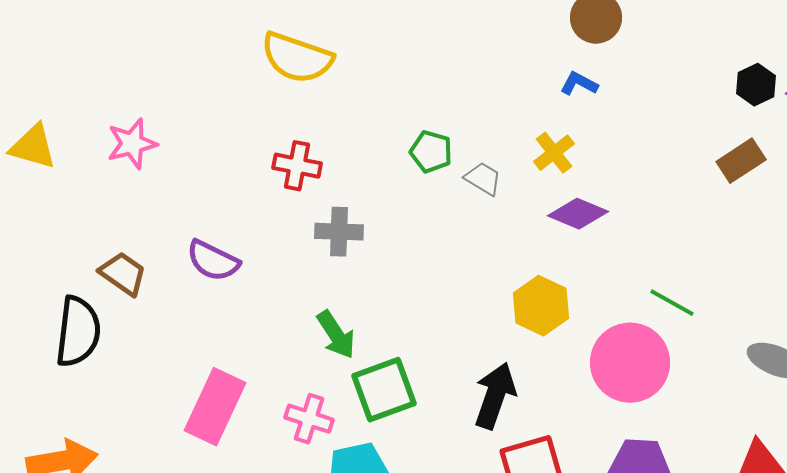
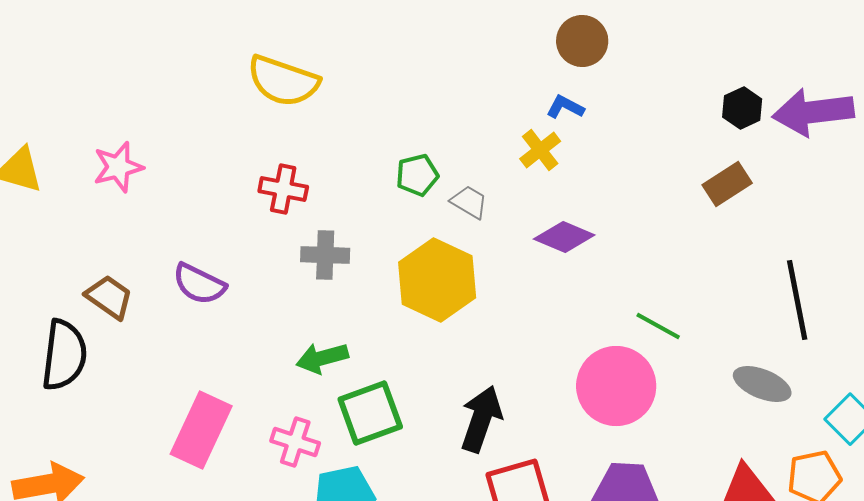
green pentagon: (431, 152) -> (417, 175), turned -30
yellow cross: (554, 153) -> (540, 150), moved
yellow hexagon: (541, 306) -> (437, 280), moved, size x1.4
green arrow: (336, 335) -> (322, 358), turned 108

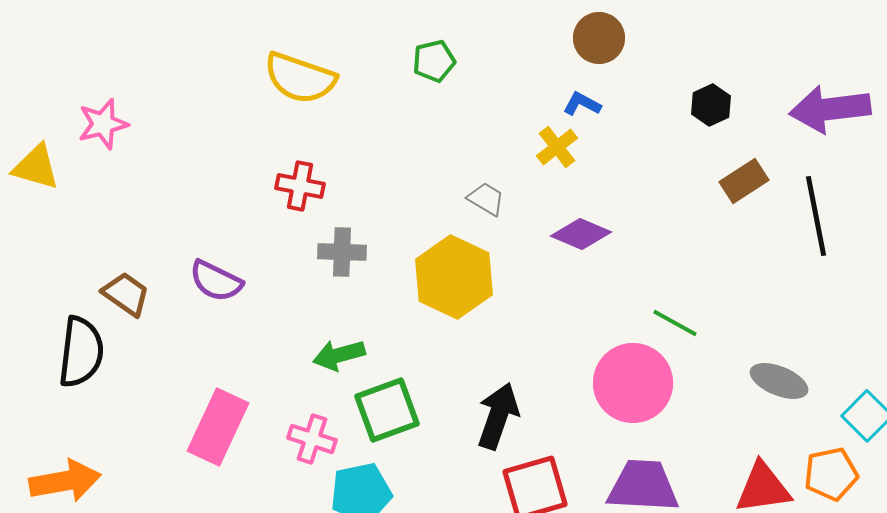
black hexagon: (742, 108) -> (711, 105), moved
pink star: (118, 167) -> (103, 124), moved
green pentagon: (417, 175) -> (434, 61), moved
black line: (797, 300) -> (816, 216), moved

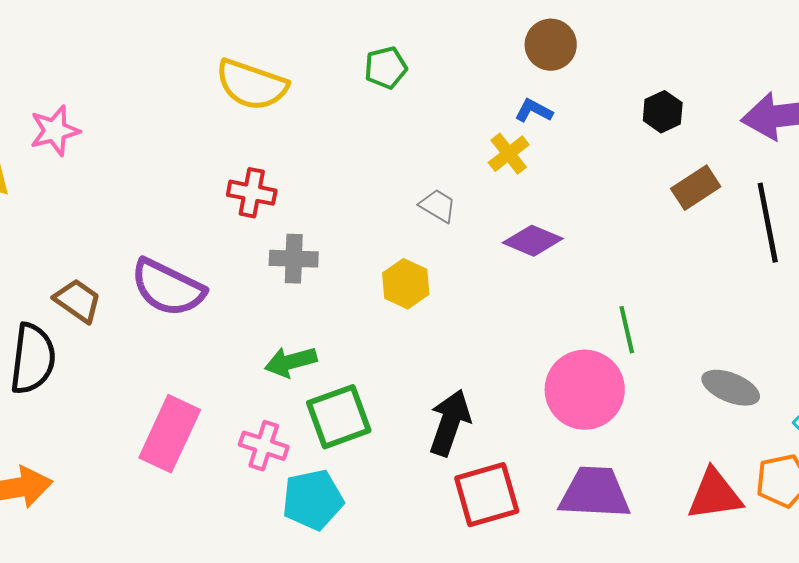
yellow hexagon: (454, 277) -> (406, 284), size x0.6
purple semicircle: (216, 281) -> (168, 288), size x1.4
green line: (675, 323) -> (627, 330), turned 48

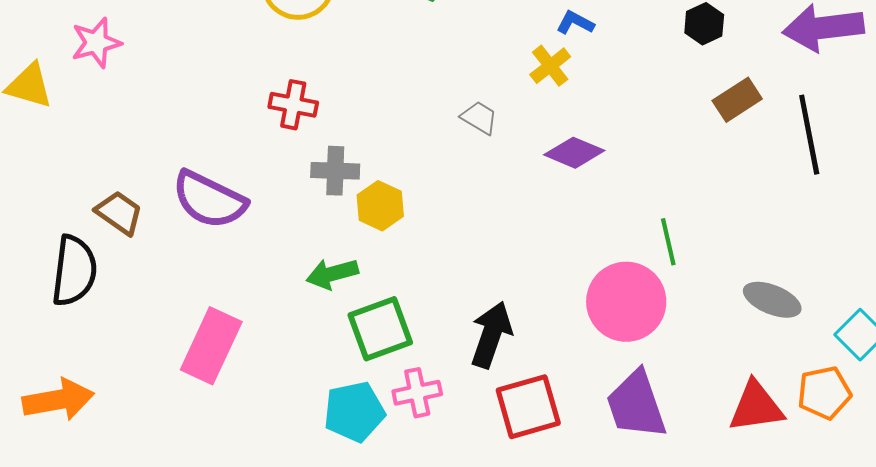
yellow hexagon: (406, 284) -> (380, 206), moved
pink cross: (264, 446) -> (417, 393), moved, turned -30
purple trapezoid: (595, 493) -> (636, 405), turned -112

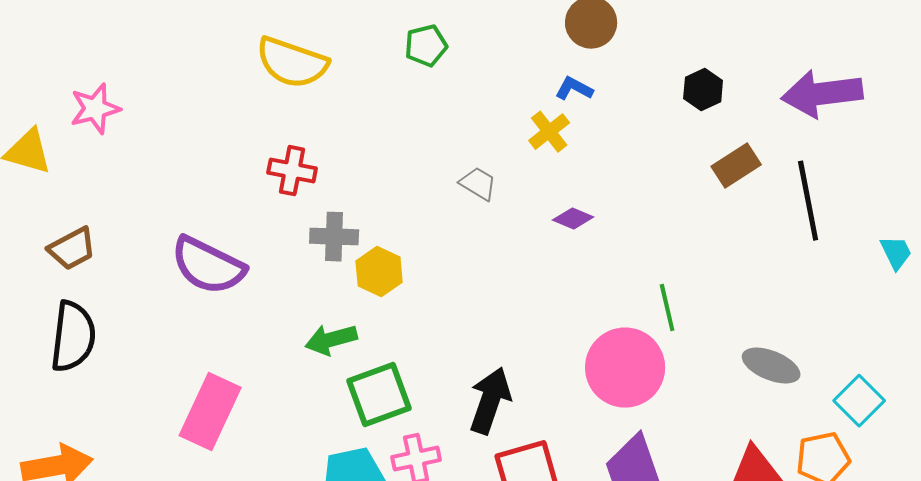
purple diamond: (574, 153) -> (573, 219), size x0.7
brown trapezoid: (119, 213) -> (72, 249), moved, turned 117

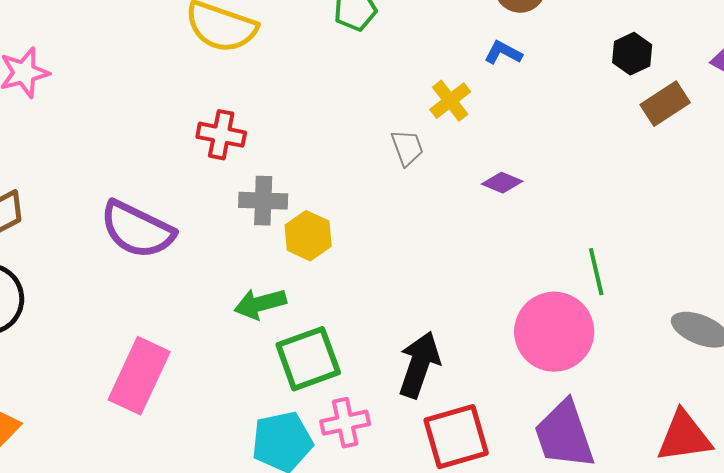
yellow cross: (549, 132) -> (450, 101), moved
brown rectangle: (736, 166) -> (665, 104), moved
gray trapezoid: (478, 184) -> (407, 148), turned 39

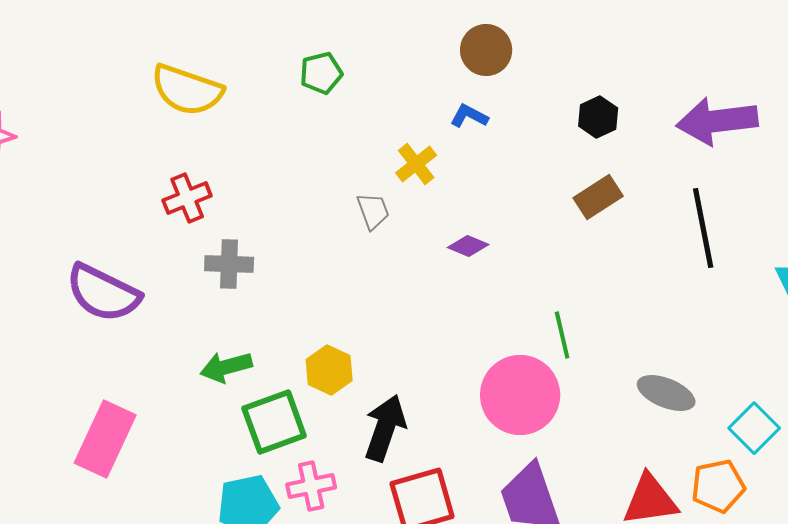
brown rectangle: (665, 104) -> (598, 197), moved
red cross: (221, 135) -> (187, 198), turned -33
yellow hexagon: (308, 236) -> (329, 370), moved

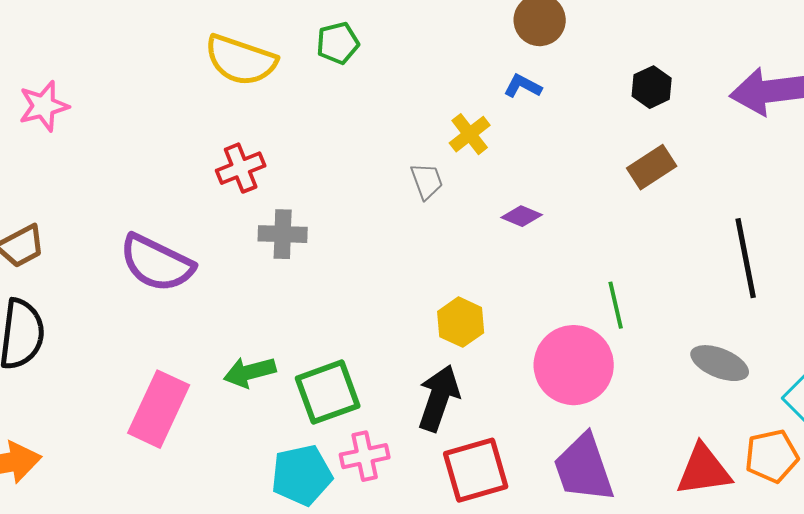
green pentagon: (321, 73) -> (338, 43), moved
black line: (703, 228) -> (746, 258), moved
green arrow: (226, 367) -> (250, 372), moved
yellow hexagon: (329, 370) -> (461, 322), moved

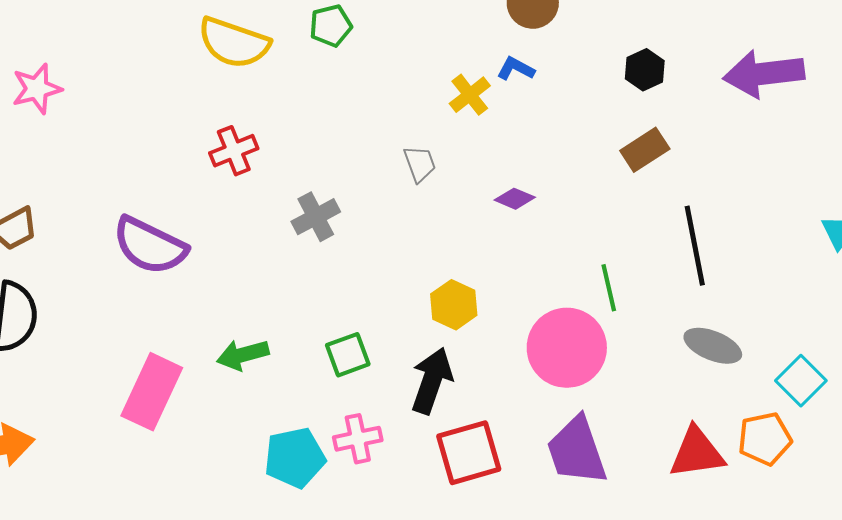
yellow cross: (470, 134) -> (470, 95), moved
gray cross: (283, 234) -> (316, 217), moved, turned -30
black line: (746, 258) -> (695, 246), moved
green square: (328, 392) -> (348, 355), moved, size x0.7

